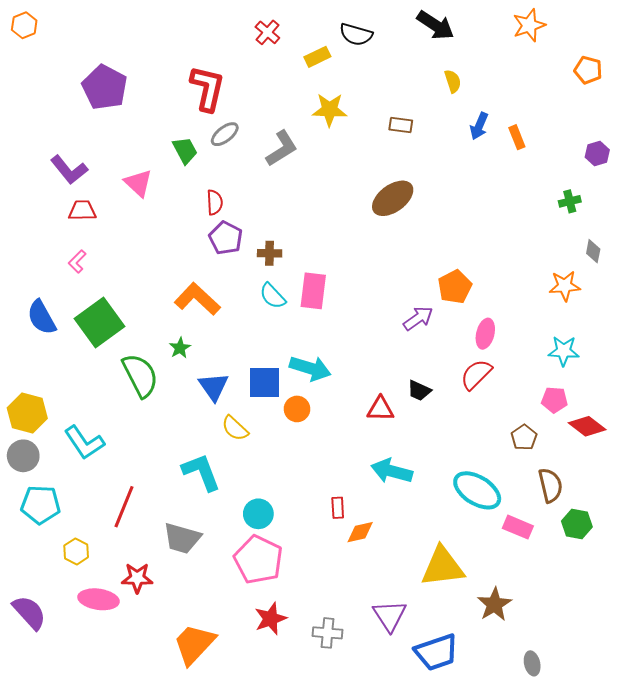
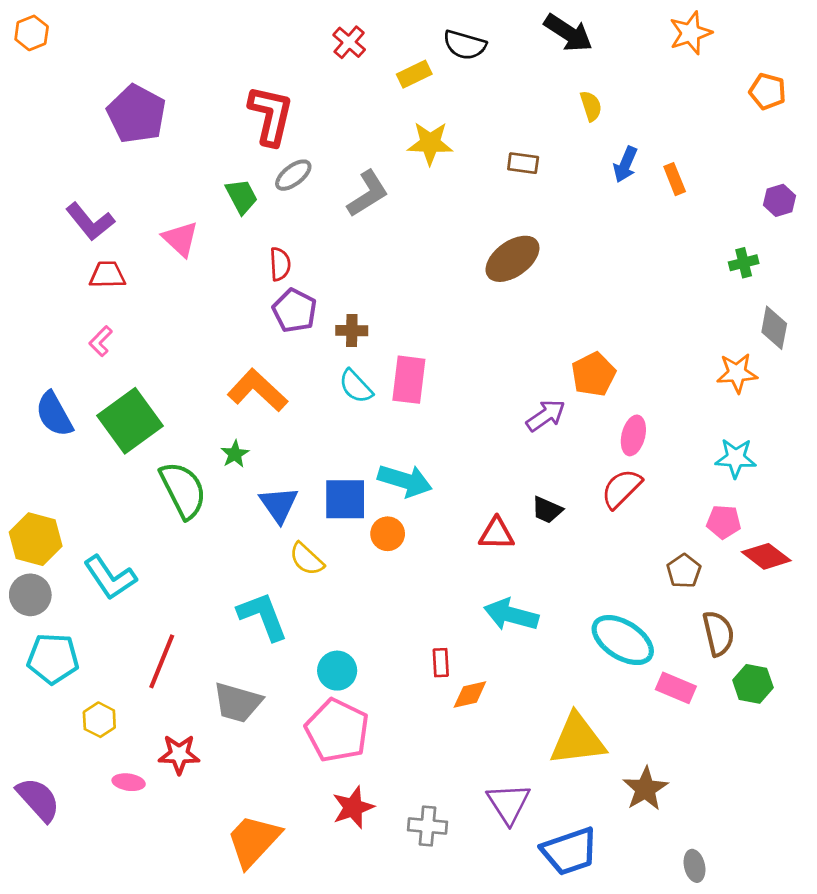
gray diamond: (593, 251) -> (774, 328), size x1.4
pink ellipse: (99, 599) -> (129, 782), size x0.6

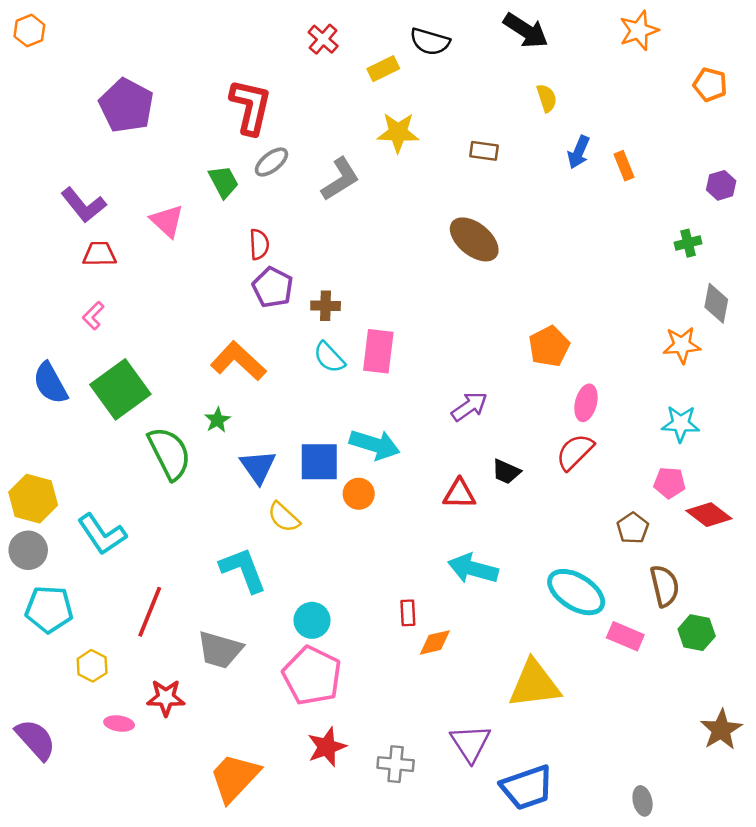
brown ellipse: (512, 259) -> (474, 239), turned 75
purple arrow: (546, 416) -> (469, 407), moved
brown star: (645, 789) -> (721, 730), moved

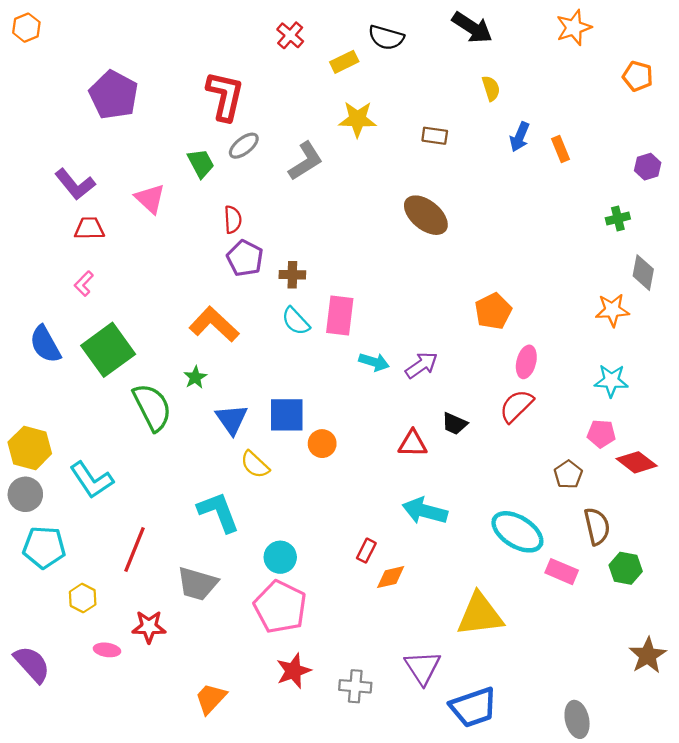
cyan arrow: (375, 445) -> (374, 362), moved, size x0.7
red rectangle: (408, 613) -> (366, 551), turned 30
orange trapezoid: (235, 778) -> (211, 698), size x0.7
gray ellipse: (643, 801) -> (577, 719), size x1.4

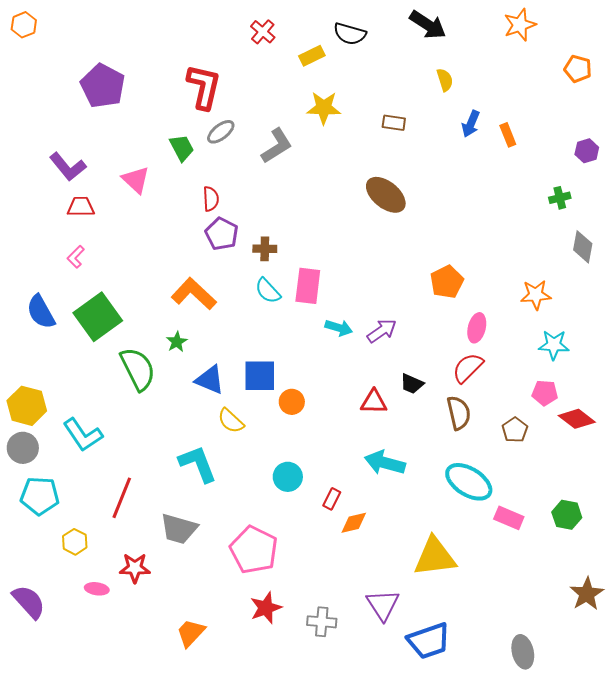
orange star: (612, 310) -> (536, 295), moved
blue triangle: (232, 419) -> (210, 380), turned -32
brown semicircle: (597, 526) -> (459, 413), moved
cyan circle: (280, 557) -> (288, 477), moved

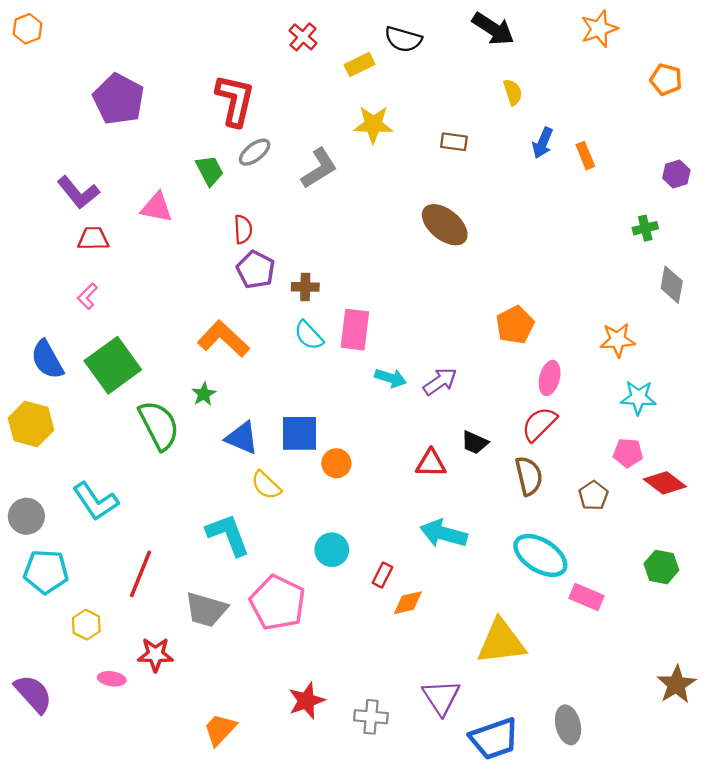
pink triangle: (136, 180) -> (157, 207), turned -32
yellow hexagon: (27, 406) -> (31, 424), moved
green hexagon: (567, 515) -> (661, 567), moved
pink pentagon: (254, 550) -> (278, 603), moved
gray ellipse: (523, 652) -> (568, 725), moved

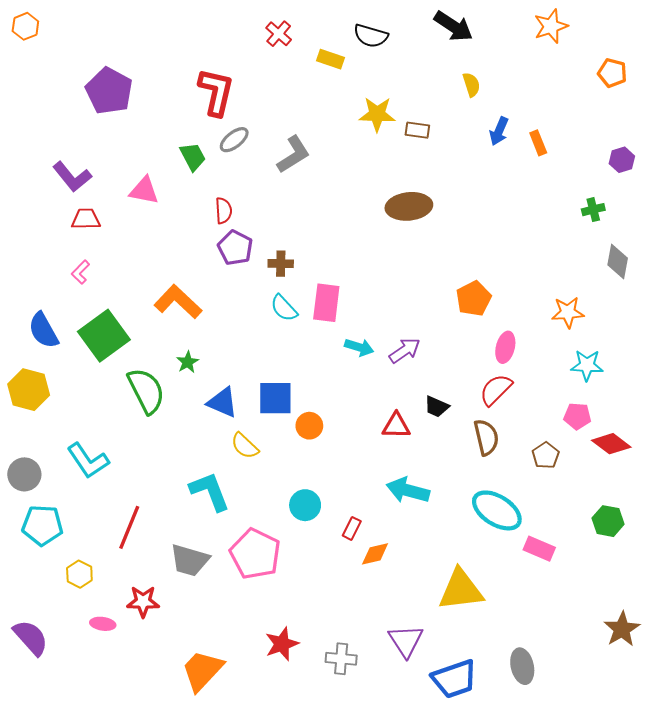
yellow rectangle: (359, 65) -> (331, 59), turned 45
yellow star: (373, 124) -> (377, 114), moved
brown ellipse: (445, 225) -> (409, 206), turned -45
orange L-shape: (223, 339) -> (178, 302), moved
orange trapezoid: (220, 729) -> (202, 670), size x1.4

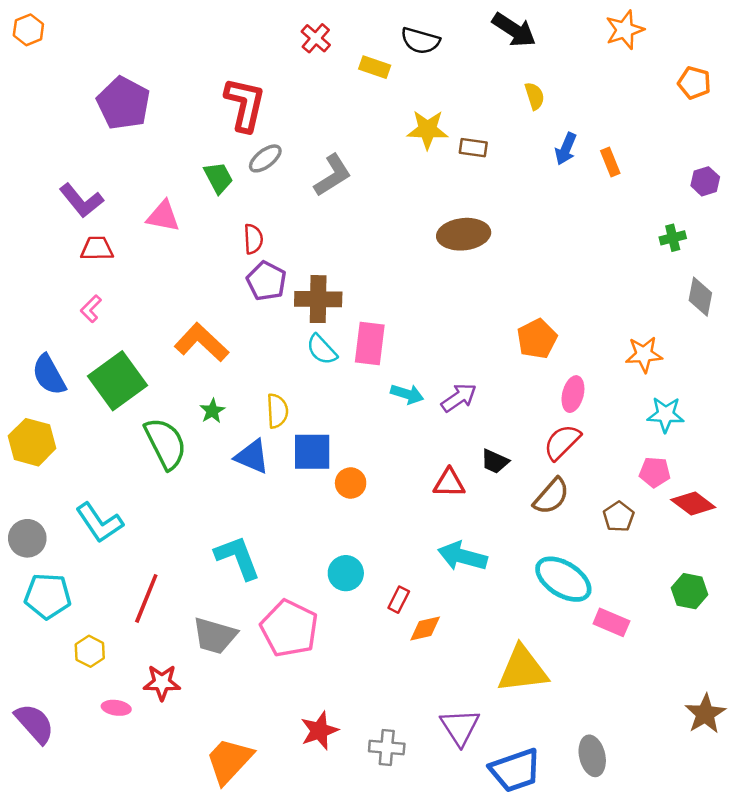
brown cross: (281, 264) -> (318, 299), size x1.6
brown semicircle: (486, 437) -> (551, 496), turned 54
yellow semicircle: (245, 446) -> (277, 411), moved, turned -136

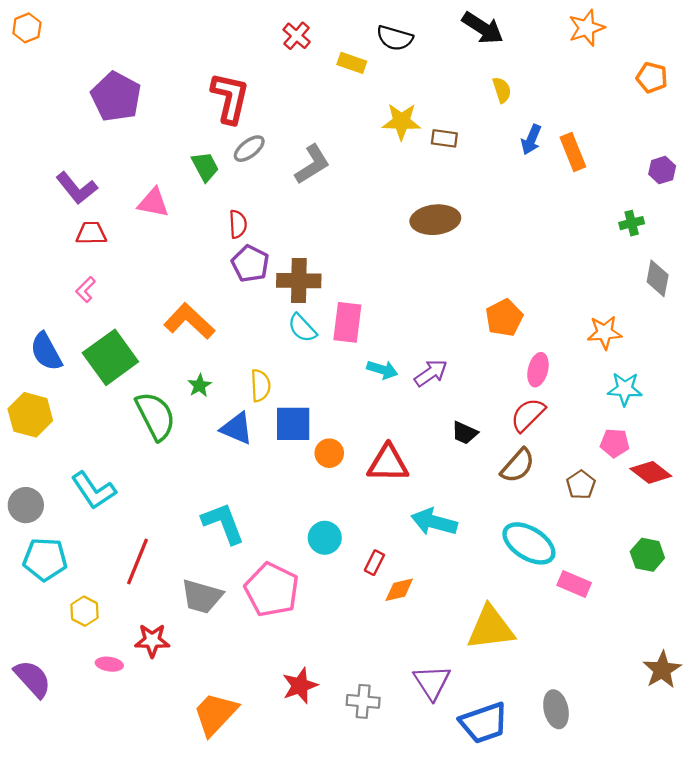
orange rectangle: (610, 162) -> (573, 152), size x1.4
red triangle: (449, 483) -> (388, 463), moved, size x1.4

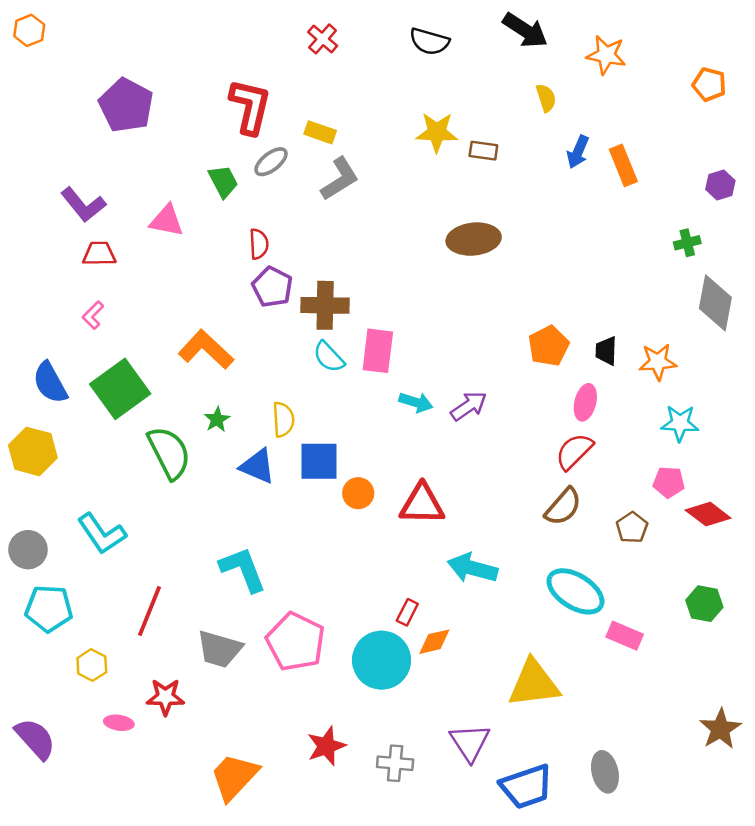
orange star: (586, 28) -> (606, 55), moved, turned 30
yellow rectangle: (352, 63) -> (320, 132), moved
gray diamond: (658, 278) -> (715, 303), size x1.4
black trapezoid: (465, 433) -> (606, 351), moved, turned 68
cyan circle: (325, 538) -> (382, 660), moved, size x1.6

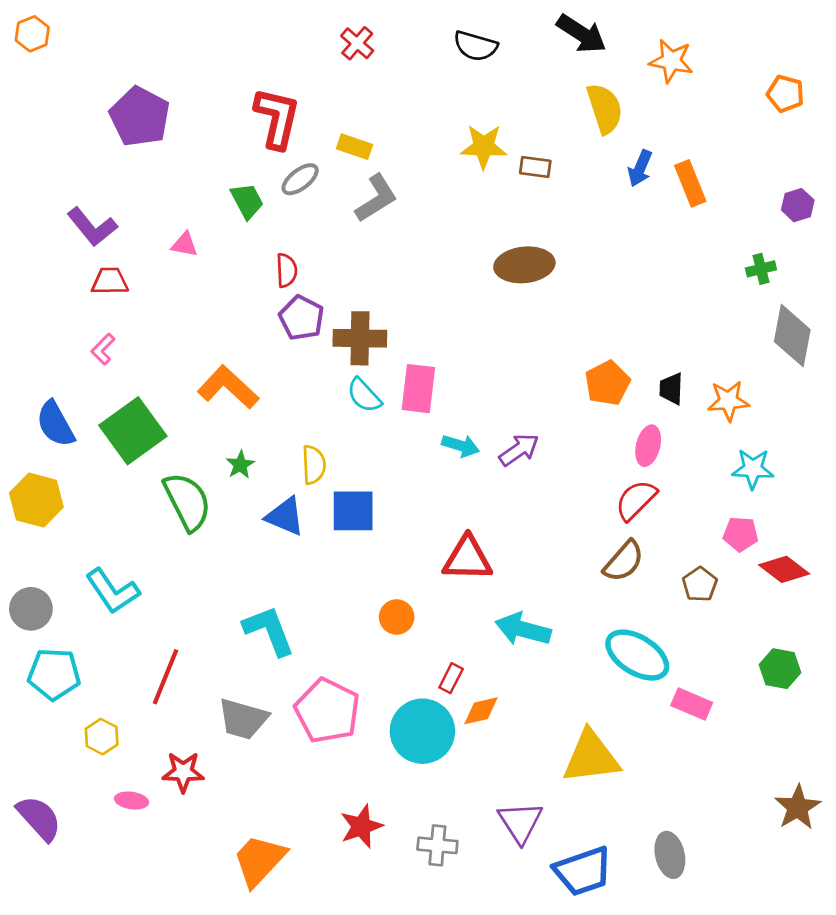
yellow semicircle: (546, 98) -> (605, 109), size x1.6
pink triangle: (167, 221) -> (185, 244), size x0.7
orange circle: (358, 493) -> (397, 617), moved

